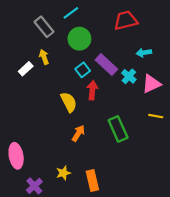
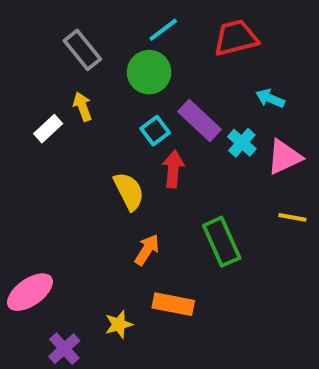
cyan line: (71, 13) -> (163, 30), moved
cyan arrow: (144, 53) -> (270, 98), turned 32
pink ellipse: (16, 156) -> (30, 292), turned 65
orange rectangle: (92, 181) -> (173, 304), moved, turned -66

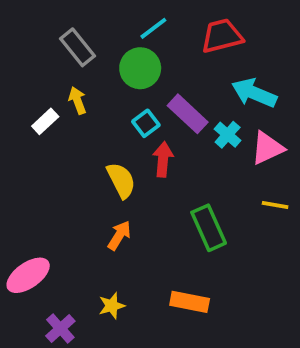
cyan arrow: (270, 98) -> (254, 93), size x1.6
orange arrow: (147, 250) -> (119, 235), moved
orange rectangle: (173, 304) -> (190, 302), moved

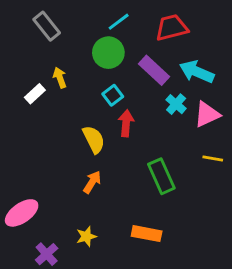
gray rectangle: (77, 47) -> (47, 26), moved
purple rectangle: (188, 114) -> (154, 70), moved

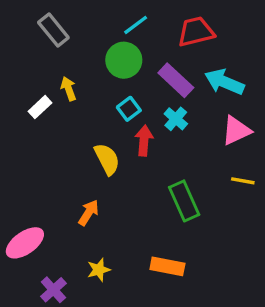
cyan cross: (176, 104) -> (176, 119), moved
orange arrow: (92, 182) -> (89, 213), moved

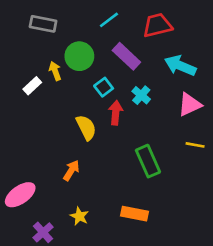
gray rectangle: (53, 30) -> (43, 24), turned -40
green circle: (124, 60) -> (79, 56), moved
purple rectangle: (176, 80) -> (126, 56), moved
yellow star: (99, 270) -> (79, 216), turned -30

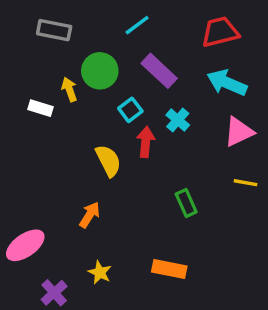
red trapezoid: (157, 25) -> (220, 32), moved
white rectangle: (32, 86) -> (41, 108), turned 60
green rectangle: (148, 161) -> (186, 203), size x0.7

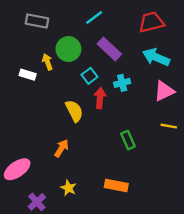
cyan cross: (178, 120) -> (122, 83), turned 35

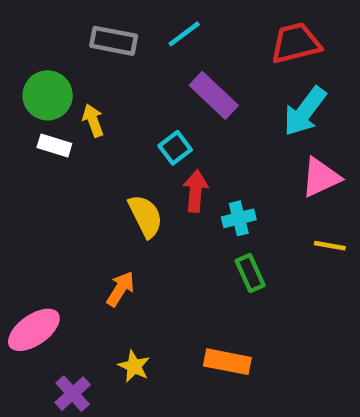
gray rectangle: (37, 21) -> (114, 41), moved
green circle: (68, 49) -> (48, 95), moved
cyan arrow: (156, 57) -> (305, 111), turned -76
cyan cross: (122, 83) -> (239, 218), moved

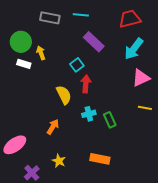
cyan line: (184, 34) -> (81, 15), turned 42
cyan cross: (239, 218) -> (89, 114), moved

